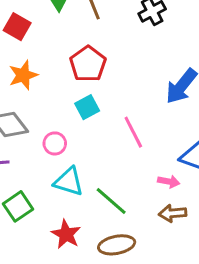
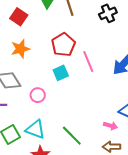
pink line: (133, 132) -> (88, 62), moved
cyan triangle: (69, 182) -> (35, 129), moved

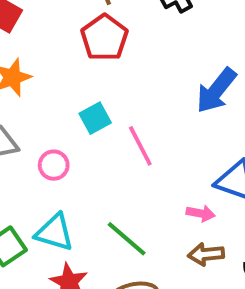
red pentagon: (63, 45) -> (104, 38), moved
pink line: (88, 62) -> (140, 146), moved

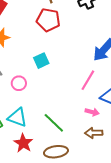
red pentagon: (104, 38) -> (48, 20), turned -30
pink line: (140, 146) -> (88, 80), moved, turned 55

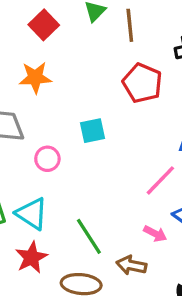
red pentagon: (48, 20) -> (142, 83), moved
brown arrow: (94, 133) -> (131, 265), moved

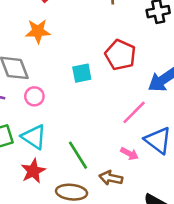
red pentagon: (142, 83) -> (120, 55), moved
pink circle: (47, 159) -> (34, 96), moved

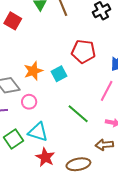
orange star: (38, 31) -> (33, 71), moved
green line: (78, 155) -> (78, 114), moved

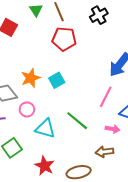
red pentagon: (83, 51) -> (64, 39), moved
cyan triangle: (38, 132) -> (45, 128), moved

